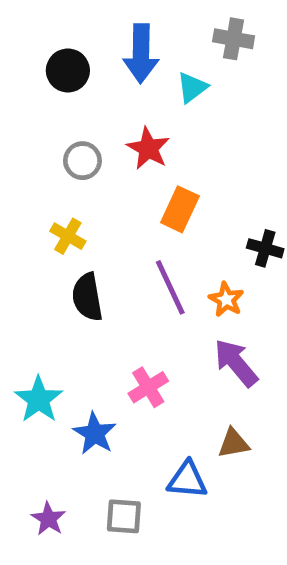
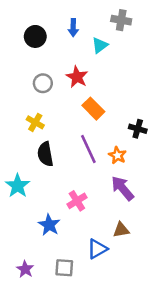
blue arrow: (141, 53) -> (73, 28), size x0.6
orange rectangle: (180, 209) -> (93, 109), turned -70
cyan star: (39, 399) -> (18, 186), moved
blue triangle: (187, 480) -> (97, 249), turned -35

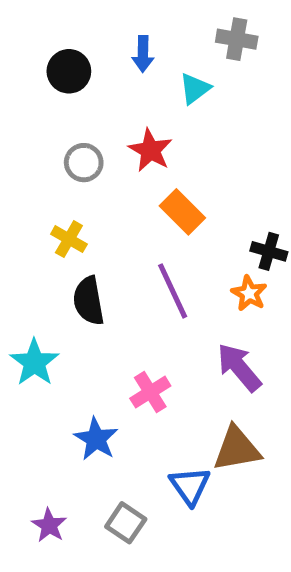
orange star: (117, 155) -> (249, 293), moved
brown triangle: (121, 230) -> (237, 449), size x1.5
blue triangle: (97, 249) -> (190, 486), turned -35
gray square: (64, 268) -> (126, 523), turned 30

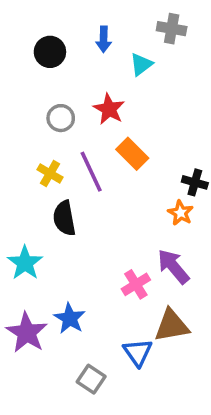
purple line: (173, 291) -> (91, 172), moved
pink cross: (150, 392) -> (136, 284), moved
purple star: (49, 525) -> (27, 333), moved, size x1.6

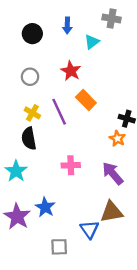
gray circle: (61, 118) -> (30, 77), moved
black semicircle: (64, 218) -> (29, 138), moved
pink cross: (136, 284) -> (71, 165), moved, turned 30
gray square: (91, 379) -> (59, 247), turned -36

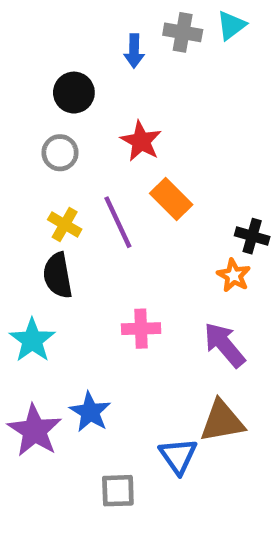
gray cross: (112, 18) -> (183, 32), moved
black circle: (32, 34) -> (74, 93), moved
cyan triangle: (92, 42) -> (231, 25), moved

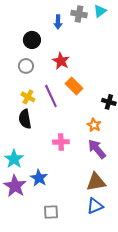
orange star: (234, 275) -> (94, 125), moved
cyan star: (32, 340) -> (14, 159), moved
blue triangle: (178, 456) -> (95, 206), moved, turned 42

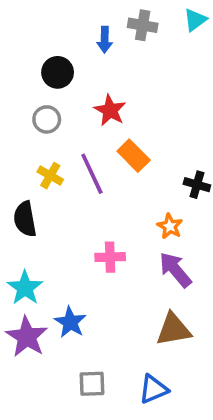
cyan triangle: (100, 11) -> (195, 20), moved
black semicircle: (25, 119) -> (25, 219), moved
blue triangle: (95, 206) -> (154, 389), moved

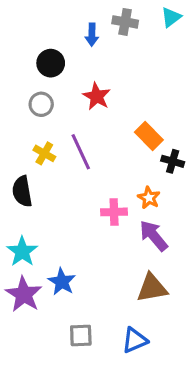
orange rectangle: (134, 156) -> (149, 136), moved
pink cross: (110, 257) -> (114, 212), moved

